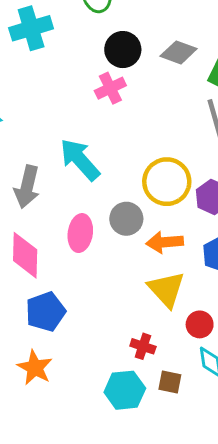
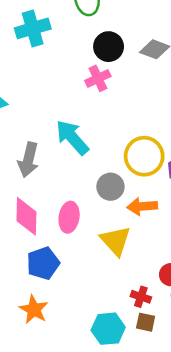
pink ellipse: (80, 233) -> (69, 217), moved
yellow triangle: (166, 289) -> (116, 241), moved
red cross: (143, 346) -> (141, 297), moved

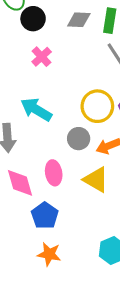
black circle: (109, 47) -> (33, 19), moved

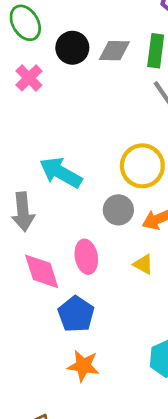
black circle: (33, 19) -> (72, 48), moved
pink cross: (42, 57) -> (29, 78), moved
yellow triangle: (96, 180) -> (143, 264), size x0.6

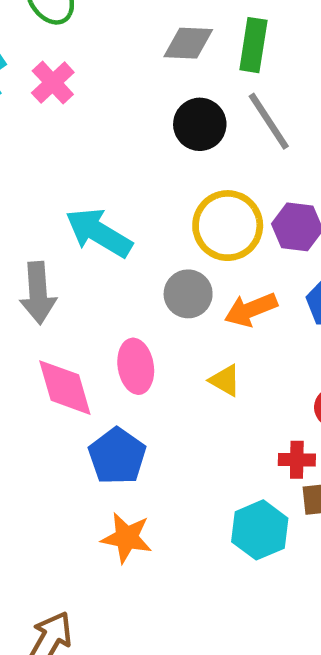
black circle: (72, 48) -> (200, 124), moved

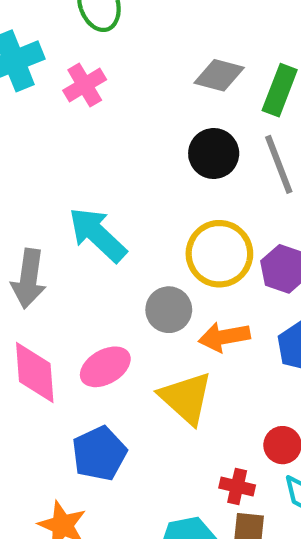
pink ellipse: (136, 366) -> (105, 367), turned 57
yellow triangle: (225, 380) -> (186, 398), size x1.8
blue pentagon: (117, 456) -> (99, 454), moved

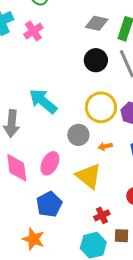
orange arrow: (224, 337) -> (105, 146), size x0.6
pink ellipse: (105, 367) -> (50, 163), turned -30
red cross: (237, 487) -> (102, 215), moved, turned -35

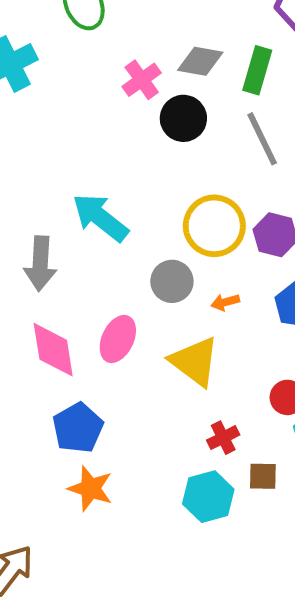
pink cross: (33, 31) -> (142, 80), moved
black circle: (96, 60) -> (183, 118), moved
blue pentagon: (49, 204) -> (78, 428), moved

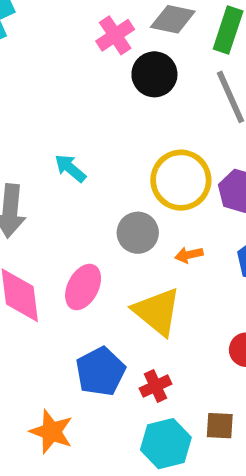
cyan arrow: (100, 218) -> (70, 168), size x0.6
blue pentagon: (78, 428) -> (100, 372), moved
red cross: (223, 438) -> (156, 386), moved

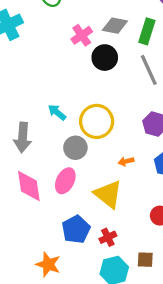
yellow circle: (181, 180) -> (97, 121), moved
gray circle: (138, 233) -> (75, 148), moved

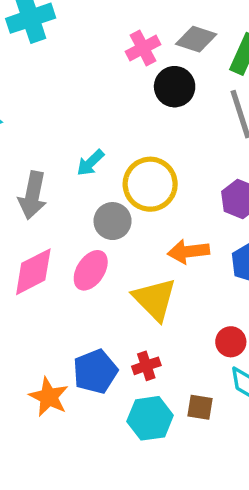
cyan arrow: (57, 112) -> (90, 163), turned -90
orange arrow: (126, 161) -> (188, 251), size x1.6
pink diamond: (29, 186) -> (33, 272), turned 64
blue pentagon: (76, 229) -> (95, 371), moved

